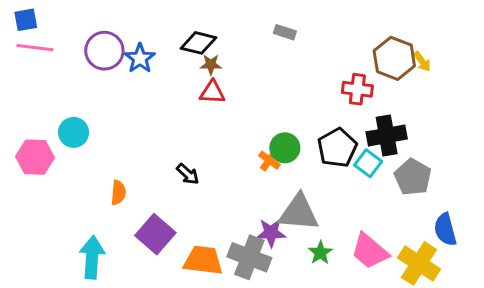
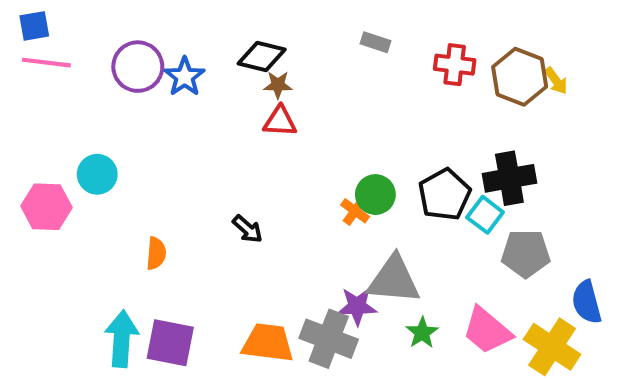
red cross: (357, 89) -> (455, 65), moved
gray pentagon: (413, 177) -> (526, 253), moved, turned -30
purple square: (155, 234) -> (170, 343), moved, turned -30

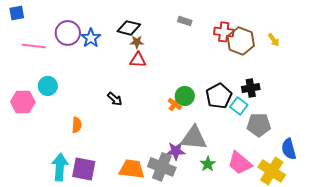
pink line: (46, 63) -> (34, 46), moved
brown hexagon: (520, 77) -> (241, 41), moved
black cross: (509, 178) -> (251, 88), size x0.7
black arrow: (247, 229) -> (115, 99), moved

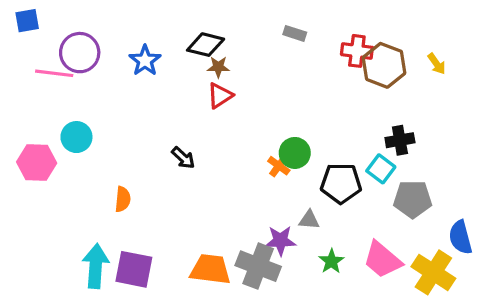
purple circle: (68, 33) -> (80, 53), moved
red triangle: (138, 60) -> (220, 96), turned -36
black pentagon: (219, 96) -> (341, 183), moved, turned 30
gray triangle: (194, 138) -> (309, 220), size x0.5

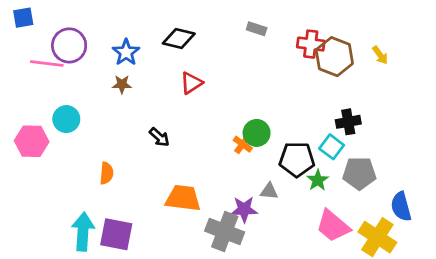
brown star: (218, 67) -> (122, 84), moved
green star: (331, 261) -> (318, 180), moved
orange trapezoid: (210, 269) -> (183, 198), moved

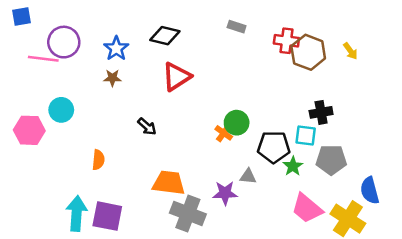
red triangle: (191, 83) -> (176, 77), size x1.4
cyan square: (332, 147) -> (306, 135), turned -30
gray cross: (225, 232) -> (188, 214), moved

